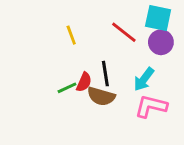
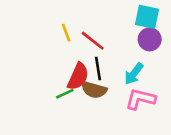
red line: (124, 32) -> (93, 41), moved
red semicircle: (84, 82) -> (78, 76), size x1.5
green line: (67, 88) -> (65, 94), moved

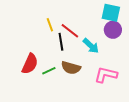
black line: (98, 68) -> (61, 42), moved
cyan arrow: (134, 74) -> (91, 46), moved, turned -84
red semicircle: (78, 76) -> (30, 64), moved

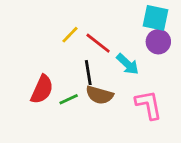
yellow line: (50, 25) -> (70, 35), turned 64
black line: (61, 42) -> (88, 73), moved
pink L-shape: (106, 75) -> (149, 105), turned 65

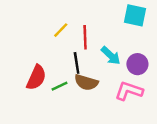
purple circle: (158, 42) -> (137, 64), moved
red line: (98, 43) -> (85, 37), turned 50
pink L-shape: (149, 105) -> (129, 91), turned -60

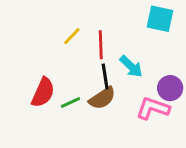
black line: (77, 63) -> (105, 77), moved
purple circle: (137, 64) -> (170, 88), moved
brown semicircle: (86, 82) -> (102, 98), turned -50

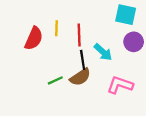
yellow line: (72, 36) -> (56, 28), turned -42
purple circle: (170, 88) -> (134, 42), moved
red semicircle: (43, 92) -> (34, 38), moved

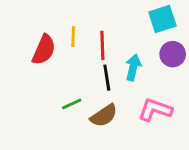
cyan square: (126, 15) -> (162, 19), turned -30
cyan arrow: (103, 52) -> (133, 67), turned -120
brown semicircle: (80, 77) -> (104, 116), moved

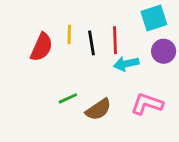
red line: (102, 45) -> (115, 40), moved
cyan arrow: (133, 67) -> (126, 64), turned -115
black line: (107, 78) -> (91, 43), moved

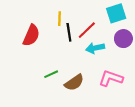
yellow line: (69, 35) -> (60, 19), moved
red line: (115, 40) -> (87, 30), turned 48

